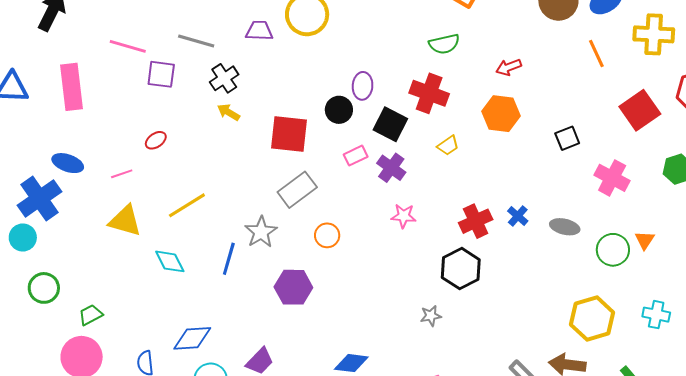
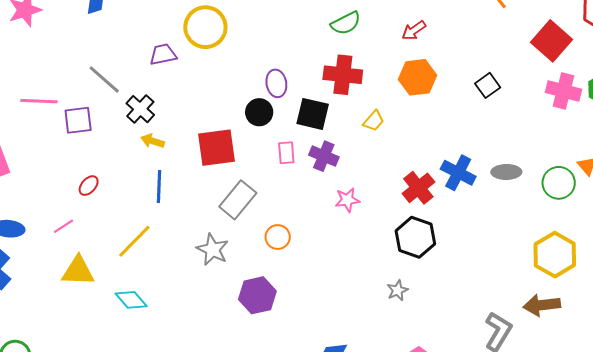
gray line: (196, 41) -> (104, 79), turned 39
pink rectangle: (356, 156) -> (286, 153), turned -55
pink cross: (612, 178) -> (564, 91), moved
blue cross: (518, 216) -> (458, 173), size x1.6
blue line: (229, 259) -> (159, 187), moved

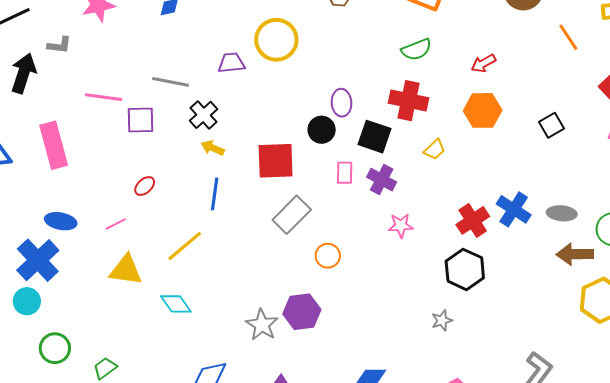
gray line: (104, 79) -> (170, 82), turned -36
gray star: (213, 250) -> (262, 325), moved
brown arrow: (542, 305) -> (575, 254), moved

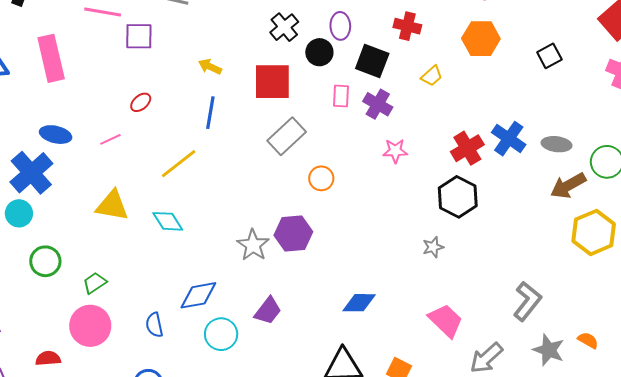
red cross: (408, 101) -> (407, 26), size x0.7
black cross: (204, 115) -> (284, 27), moved
brown arrow: (575, 254) -> (568, 186), turned -30
yellow triangle: (126, 270) -> (112, 205), moved

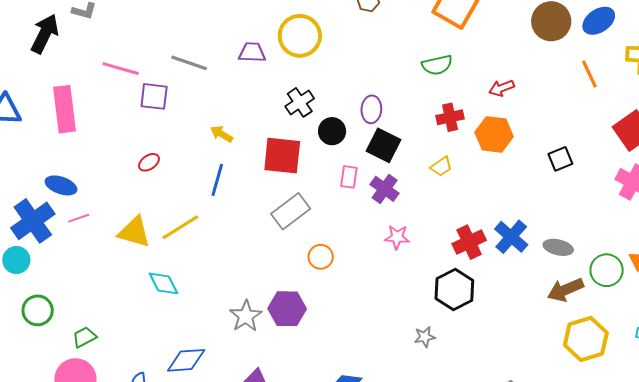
purple ellipse: (340, 26) -> (371, 109), moved
red cross: (407, 26) -> (450, 117), moved, turned -32
pink line: (110, 139) -> (79, 218), moved
yellow triangle: (112, 205) -> (134, 232), moved

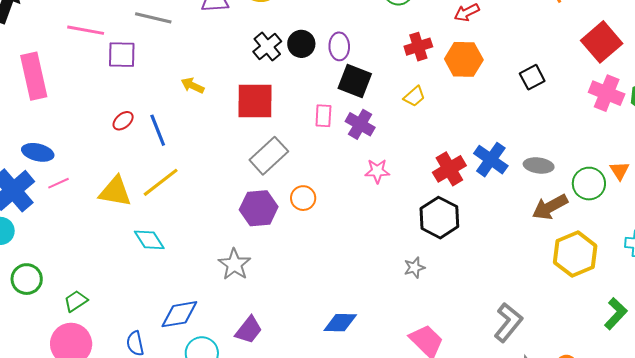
black circle: (332, 131) -> (301, 44), moved
blue line: (217, 180) -> (158, 130), moved, turned -32
purple hexagon: (287, 309) -> (259, 208), moved

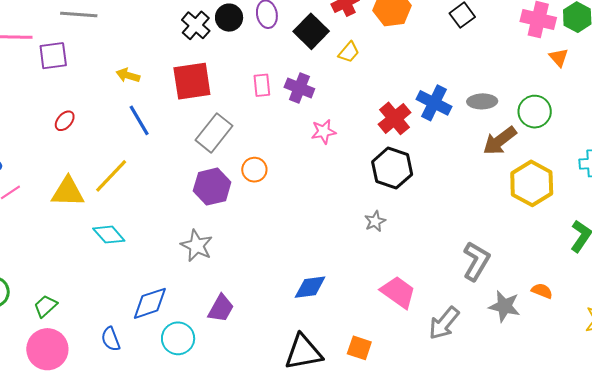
black square: (355, 81) -> (311, 31), moved, turned 32
blue line: (158, 130) -> (139, 120), moved
orange triangle: (619, 171) -> (559, 57), moved

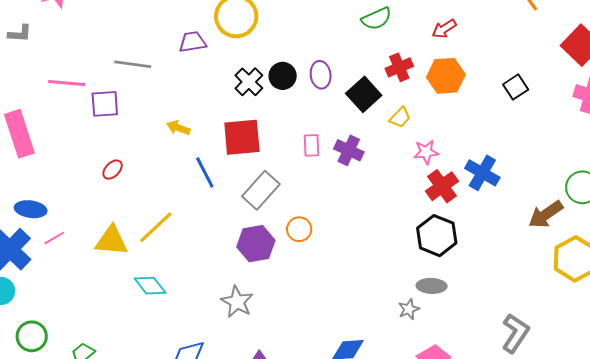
gray ellipse: (482, 101) -> (432, 286), moved
blue line: (139, 120) -> (205, 172), moved
pink star: (324, 132) -> (426, 152), moved
gray star: (375, 221) -> (409, 309), moved

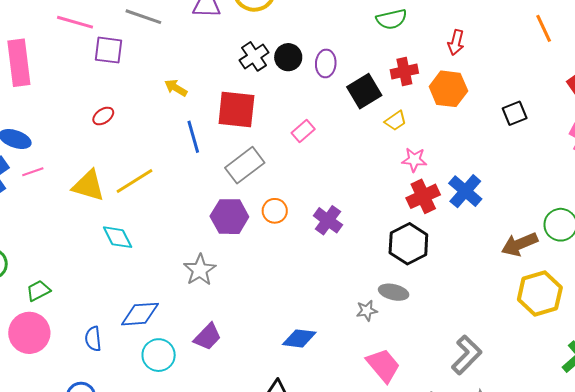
red arrow: (444, 29) -> (456, 42), turned -55
pink rectangle: (311, 145) -> (303, 131), turned 40
purple cross: (349, 150) -> (328, 220), moved

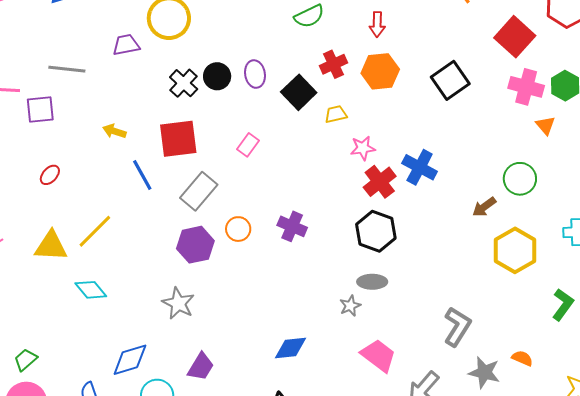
black square: (515, 113) -> (450, 80), size x1.5
yellow trapezoid: (395, 121) -> (336, 114), turned -145
brown arrow: (519, 244) -> (484, 207), size x0.7

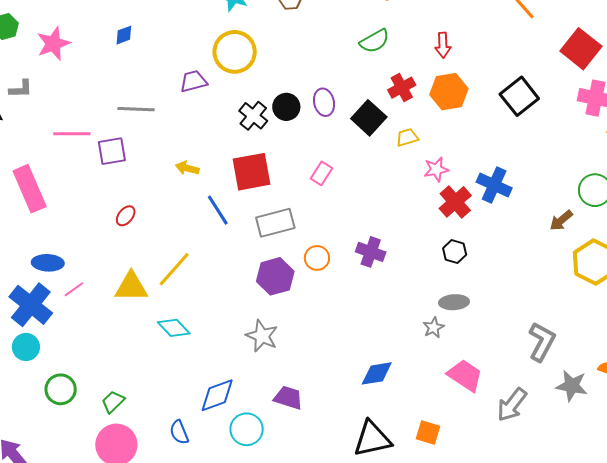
gray rectangle: (199, 191) -> (275, 223), turned 39
black hexagon: (376, 231) -> (455, 252), size x0.6
purple trapezoid: (201, 367) -> (288, 398), turned -100

